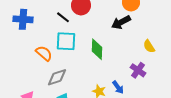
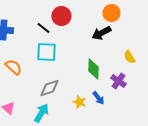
green diamond: (97, 49) -> (93, 69), moved
orange semicircle: (44, 53) -> (13, 67), moved
gray diamond: (57, 77) -> (49, 88), moved

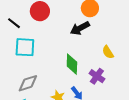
black line: (43, 28) -> (14, 23), moved

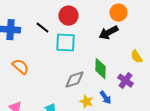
cyan square: (25, 47) -> (65, 43), moved
gray diamond: (28, 83) -> (74, 80), moved

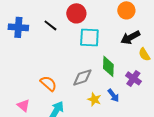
black arrow: (108, 33) -> (130, 37), moved
cyan square: (65, 43) -> (89, 37), moved
orange semicircle: (20, 67) -> (48, 83), moved

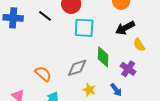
blue arrow: (113, 95) -> (116, 90), moved

